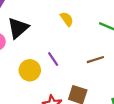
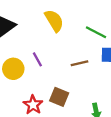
yellow semicircle: (67, 19) -> (54, 21), size x1.5

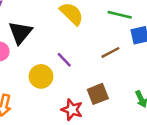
brown square: (59, 97) -> (98, 94), turned -30

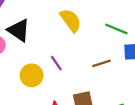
black triangle: (20, 33) -> (19, 30), turned -45

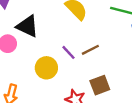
brown line: (102, 63) -> (90, 50), moved

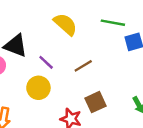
purple line: (69, 52) -> (46, 62), moved

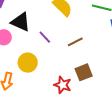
yellow circle: (38, 88) -> (28, 63), moved

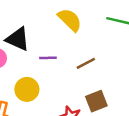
purple line: (45, 37) -> (48, 58), turned -48

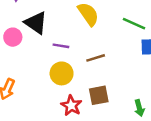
yellow circle: (27, 89) -> (62, 73), moved

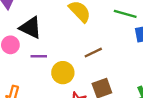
purple line: (61, 46) -> (39, 56), moved

